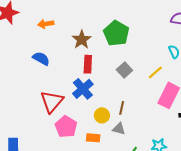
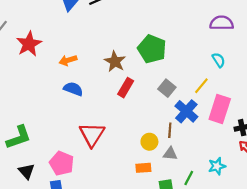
orange arrow: (46, 24) -> (68, 60), moved
red rectangle: (88, 64) -> (126, 88), turned 36
blue cross: (83, 89) -> (186, 111), moved
pink pentagon: (66, 127) -> (62, 163), moved

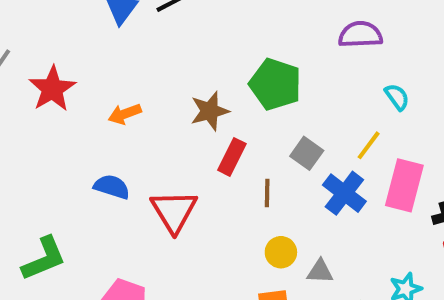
purple semicircle: (222, 23) -> (360, 35), moved
brown star: (115, 62) -> (210, 111), turned 30
blue semicircle: (73, 89) -> (112, 187), moved
brown line: (170, 130) -> (267, 193), moved
red triangle: (92, 134) -> (174, 211), moved

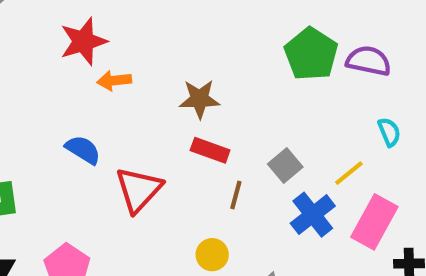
green pentagon: (275, 84) -> (311, 54), moved
red star: (52, 89) -> (83, 41), moved
red rectangle: (232, 157) -> (210, 150), turned 69
yellow circle: (281, 252) -> (212, 255), moved

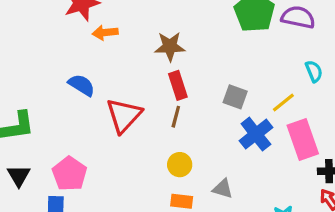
red rectangle: (210, 150) -> (178, 85), turned 52
gray square: (285, 165) -> (235, 97), turned -30
brown line: (236, 195) -> (176, 117), moved
pink rectangle: (374, 222) -> (303, 140), turned -48

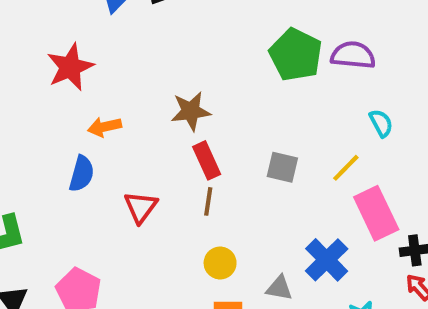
orange arrow: (105, 33) -> (105, 127), moved
blue semicircle: (82, 85) -> (82, 174), turned 80
red triangle: (124, 115) -> (141, 207), size x0.7
blue cross: (256, 134) -> (327, 260), moved

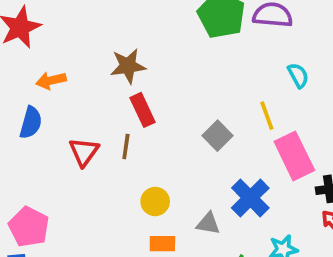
gray square: (282, 167) -> (217, 136), moved, turned 32
yellow line: (346, 168) -> (267, 116), turned -64
brown line: (208, 201) -> (126, 146), moved

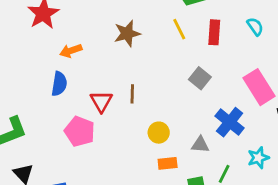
red rectangle: (142, 110) -> (214, 32), moved, turned 35
yellow line: (267, 116) -> (179, 29), moved
pink pentagon: (29, 227) -> (80, 131), moved

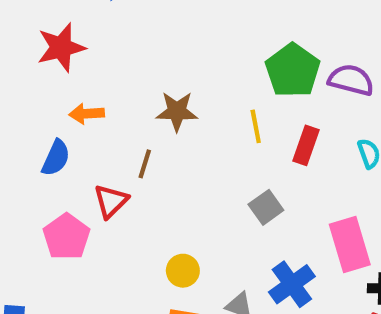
brown line: (132, 94) -> (145, 164), moved

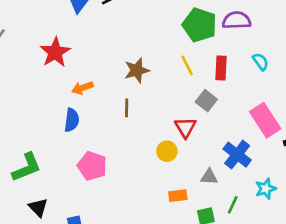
red triangle: (111, 201) -> (185, 127), moved
gray square: (266, 207) -> (206, 101), moved
yellow circle: (183, 271) -> (167, 151), moved

